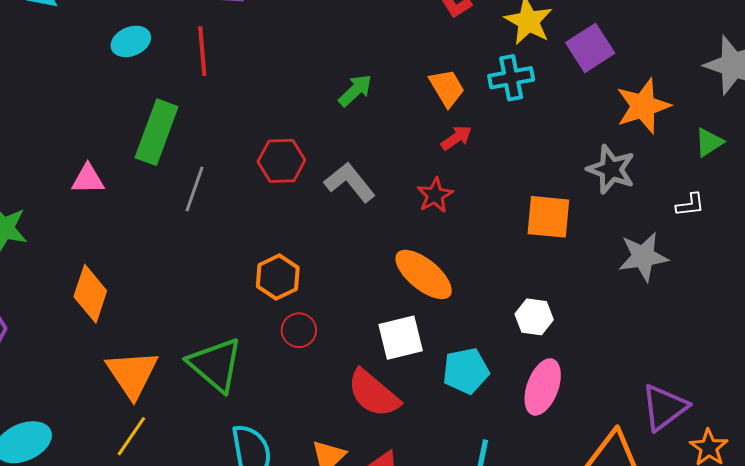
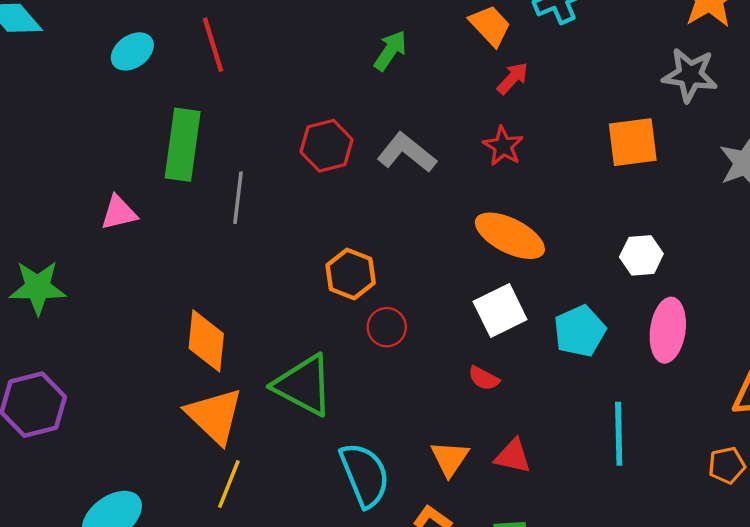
orange diamond: (90, 294) -> (206, 341), moved
red semicircle: (373, 393) -> (484, 378), size x0.5

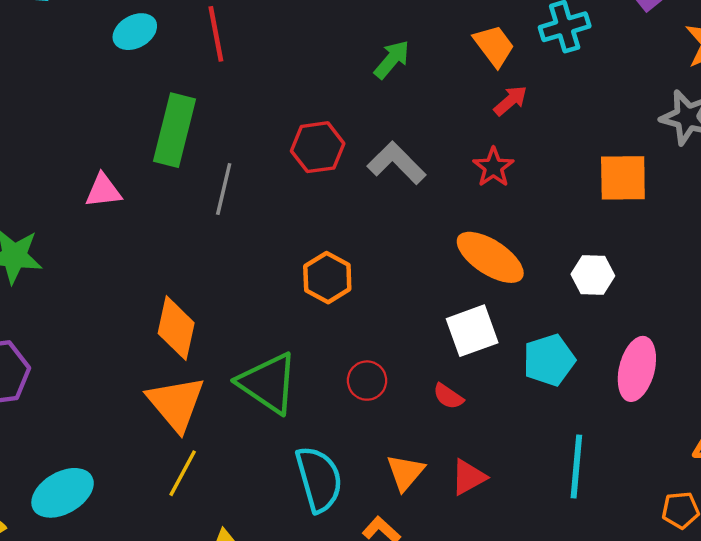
white hexagon: (641, 255) -> (593, 275), moved
red circle: (387, 327) -> (367, 381), moved
red triangle: (513, 456) -> (468, 477), turned -48

